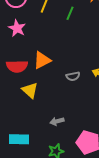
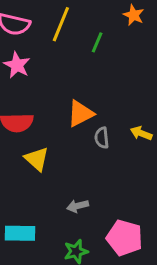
orange triangle: (42, 60) -> (81, 114), moved
gray semicircle: (73, 76) -> (102, 138), turned 96

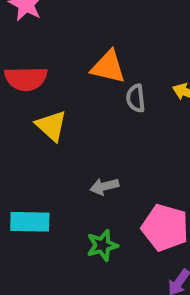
orange triangle: (81, 114) -> (108, 67), turned 40

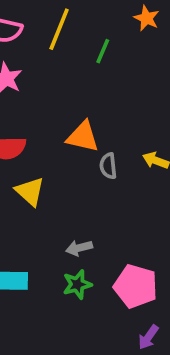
green star: (102, 245) -> (77, 284), moved

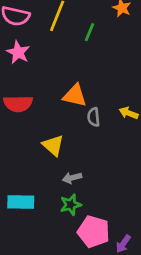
yellow triangle: (30, 191) -> (53, 145), moved
pink pentagon: (136, 286) -> (94, 232), moved

